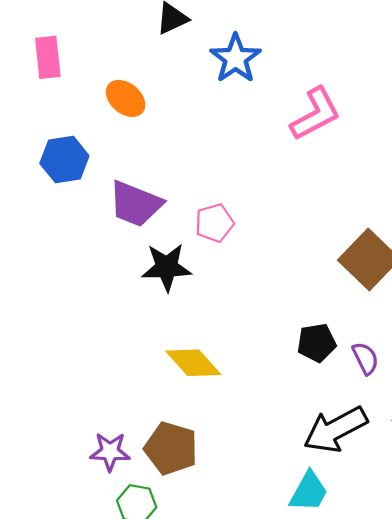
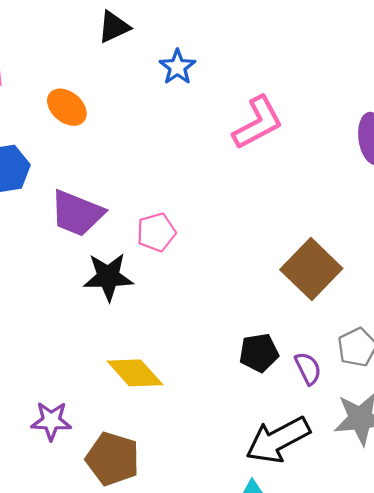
blue star: (235, 58) -> (177, 67), size x0.7
purple star: (110, 452) -> (51, 421), moved

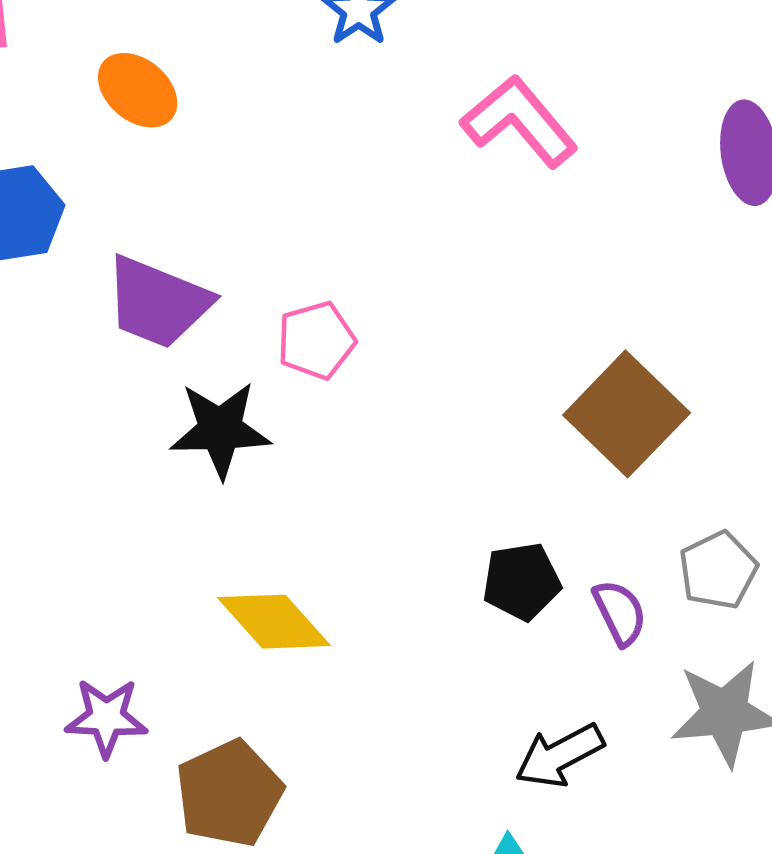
pink L-shape: (258, 123) -> (519, 121), turned -102
black arrow: (278, 440) -> (560, 756), size x0.7
brown pentagon: (113, 459) -> (229, 793), turned 30

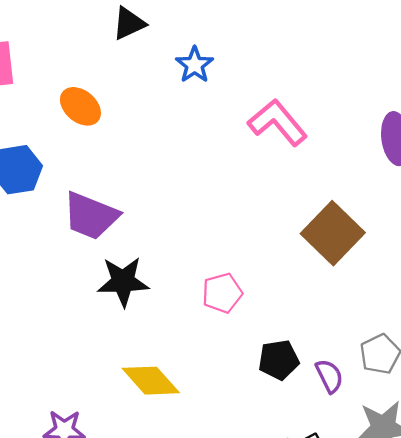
pink pentagon: (316, 340) -> (222, 293), moved
brown square: (627, 414) -> (333, 233), moved

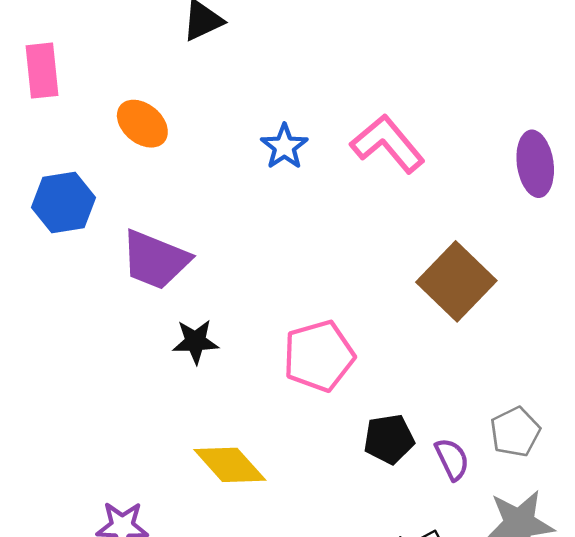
blue star: (195, 65) -> (284, 147), moved
black star: (123, 281) -> (195, 342), size x0.7
pink pentagon: (222, 293) -> (319, 356), size x1.4

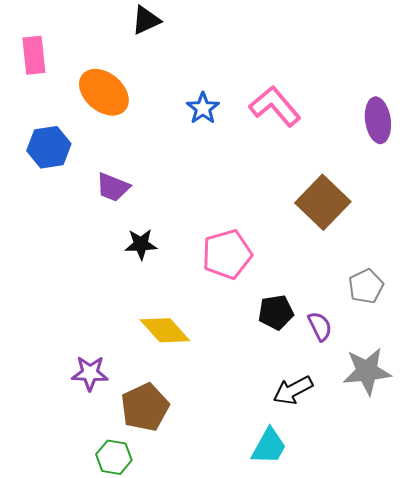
orange ellipse: (142, 124) -> (104, 92), size x1.4
purple trapezoid: (155, 260) -> (113, 187), size x0.7
gray pentagon: (515, 432) -> (366, 286), moved

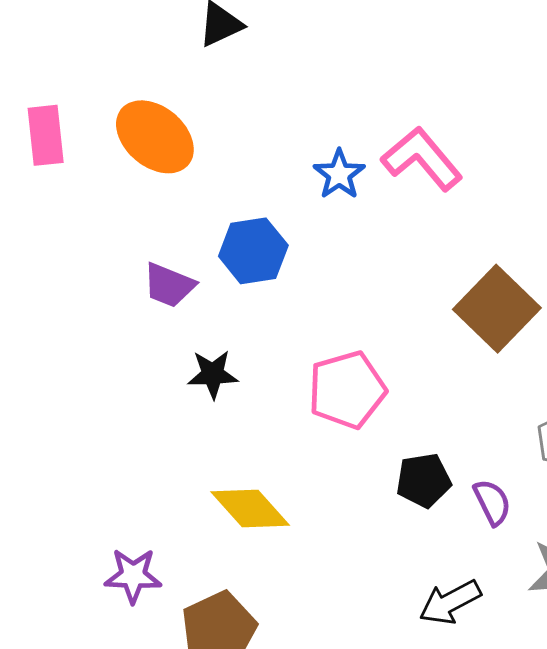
pink rectangle: (34, 55) -> (46, 135), moved
blue star: (203, 108) -> (339, 174), moved
blue hexagon: (49, 147) -> (253, 251), moved

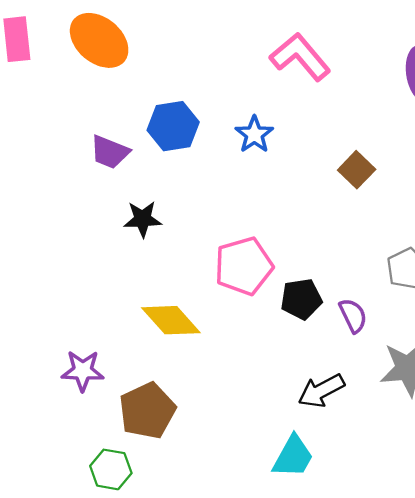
blue star: (339, 174) -> (254, 134), moved
brown square: (497, 309) -> (357, 170), size x0.6
pink pentagon: (347, 390) -> (244, 266), moved

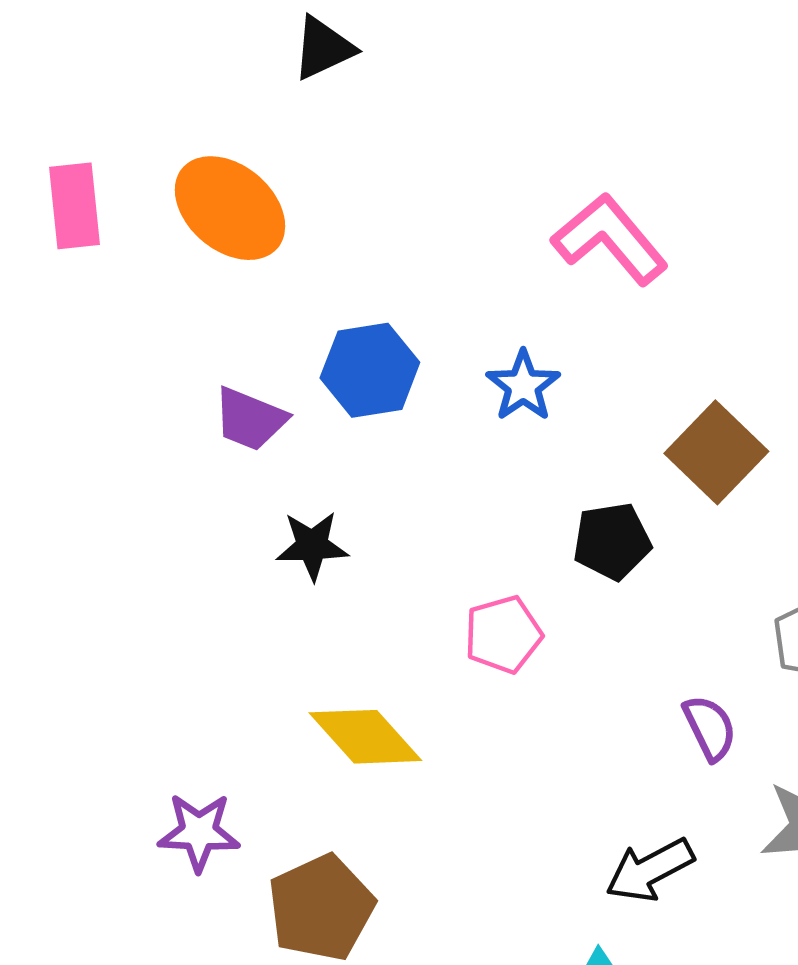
brown square: (357, 170) -> (716, 452), size x1.4
pink pentagon: (244, 266) -> (503, 635), size x0.7
black pentagon: (301, 299) -> (612, 541), moved

